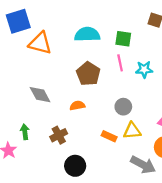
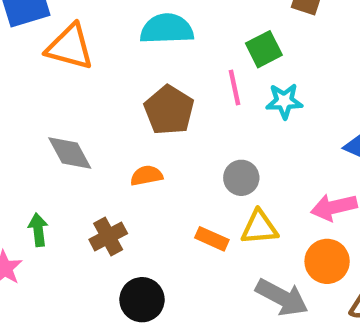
green square: (123, 39) -> (264, 49), moved, turned -35

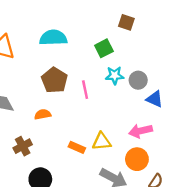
pink line: (235, 88) -> (85, 90), moved
gray circle: (241, 178) -> (138, 80), moved

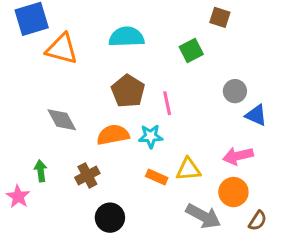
cyan star: (115, 75) -> (151, 136), moved
orange semicircle: (43, 114) -> (113, 135), size x1.5

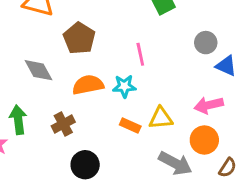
brown pentagon: (128, 91) -> (79, 38), moved
green arrow: (41, 171) -> (18, 120), size x1.4

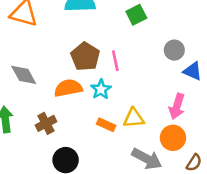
brown pentagon: (79, 38) -> (85, 57), moved
cyan star: (124, 86) -> (101, 89), turned -30
pink arrow: (209, 105) -> (177, 106), turned -60

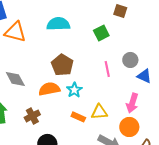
pink line: (115, 61) -> (107, 69), moved

